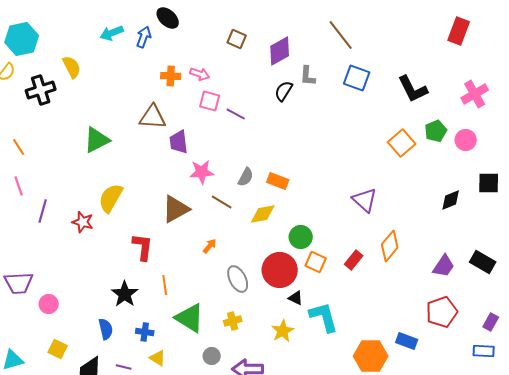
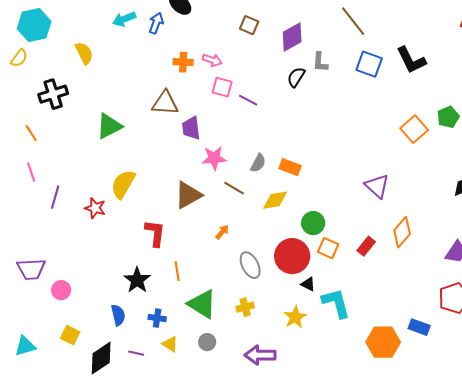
black L-shape: (413, 89) -> (411, 60), moved
black cross: (41, 90) -> (53, 94), moved
gray circle: (212, 356) -> (207, 342), moved

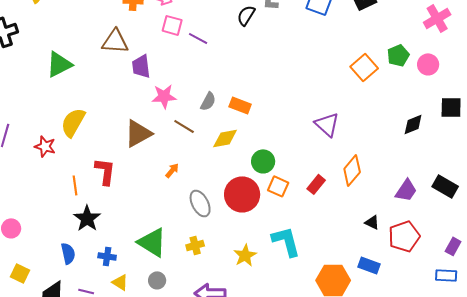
orange line: (177, 271) -> (75, 185), moved
black triangle: (308, 284) -> (372, 222), moved

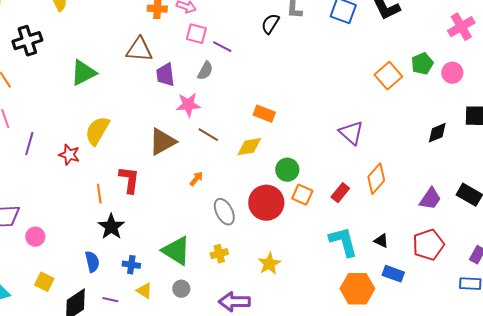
gray semicircle: (208, 101) -> (205, 71), moved
black triangle: (372, 222) -> (381, 241), moved
cyan L-shape: (286, 241) -> (343, 242), moved

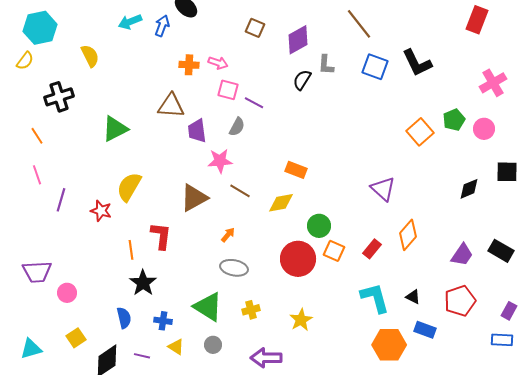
gray ellipse: (224, 212) -> (234, 268), moved, turned -52
yellow square: (44, 282) -> (76, 338), turned 30

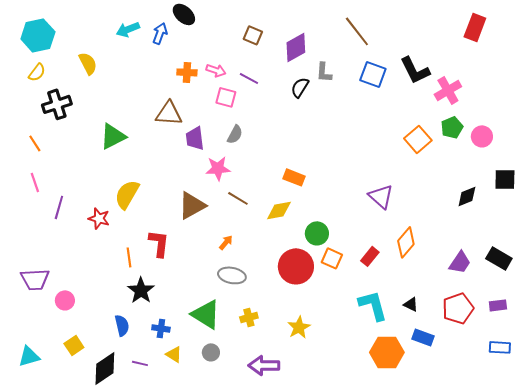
yellow semicircle: (25, 61) -> (37, 72), moved
pink cross: (493, 83) -> (448, 90), moved
purple line: (254, 103) -> (249, 78), moved
purple rectangle: (509, 311) -> (498, 305), moved, turned 54

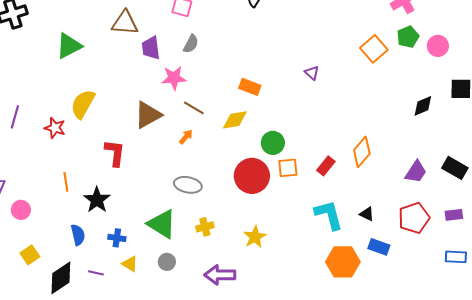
purple triangle: (381, 196) -> (312, 73), moved, size x0.6
orange arrow: (226, 242) -> (186, 137), moved
orange line: (129, 257) -> (66, 182), moved
orange square: (332, 258) -> (288, 168), turned -30

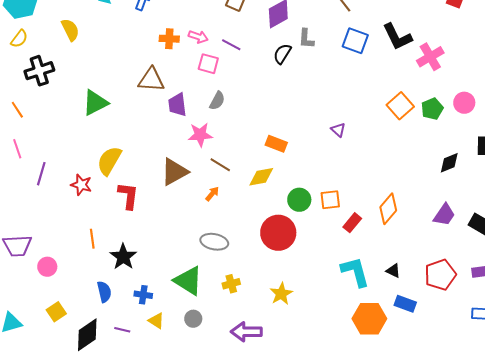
green pentagon: (408, 37) -> (432, 109), moved
red L-shape: (115, 153) -> (128, 196), moved
orange square: (288, 168) -> (330, 200), moved
purple trapezoid: (416, 172) -> (444, 215), moved

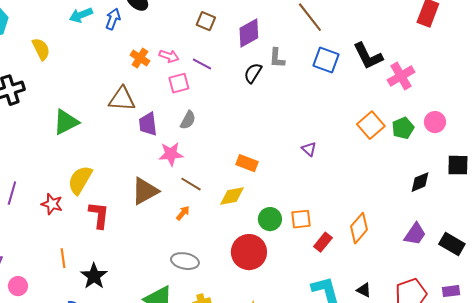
orange cross: (169, 39) -> (140, 58), turned 30
pink square: (208, 64) -> (179, 83), turned -30

